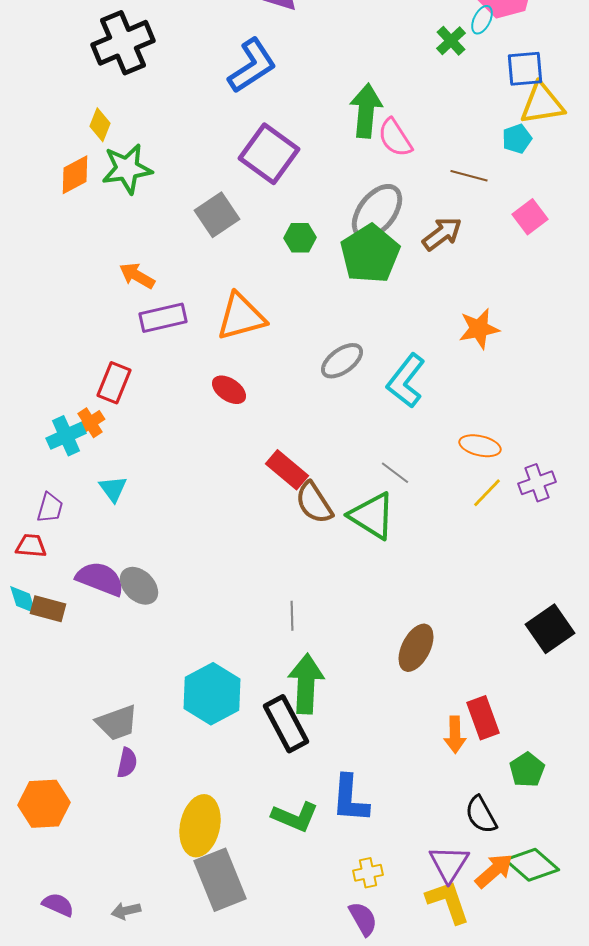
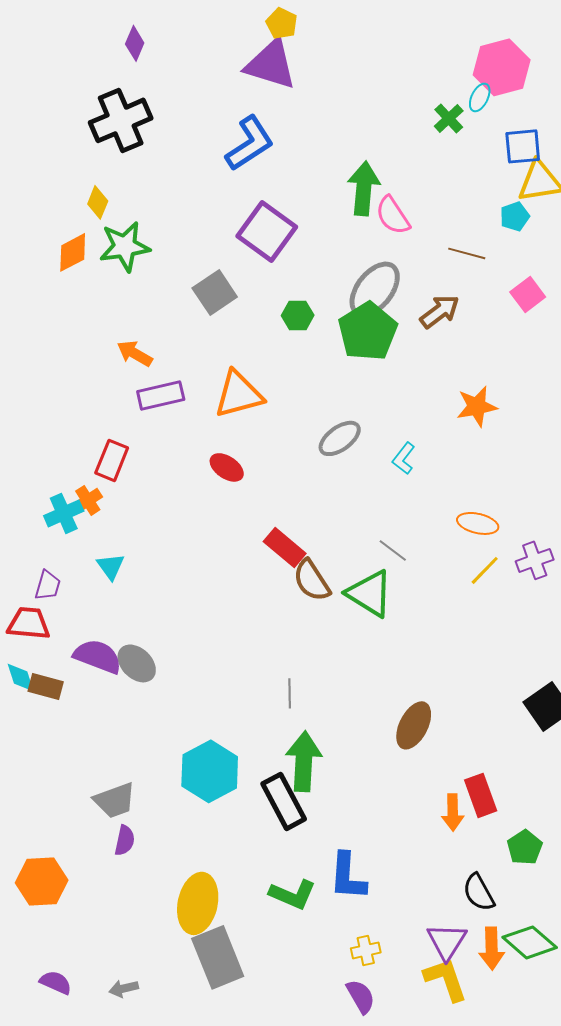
cyan L-shape: (406, 381) -> (404, 458), size x0.6
red trapezoid: (31, 546) -> (29, 623), size x1.4
orange arrow: (494, 871) -> (492, 948), turned 129

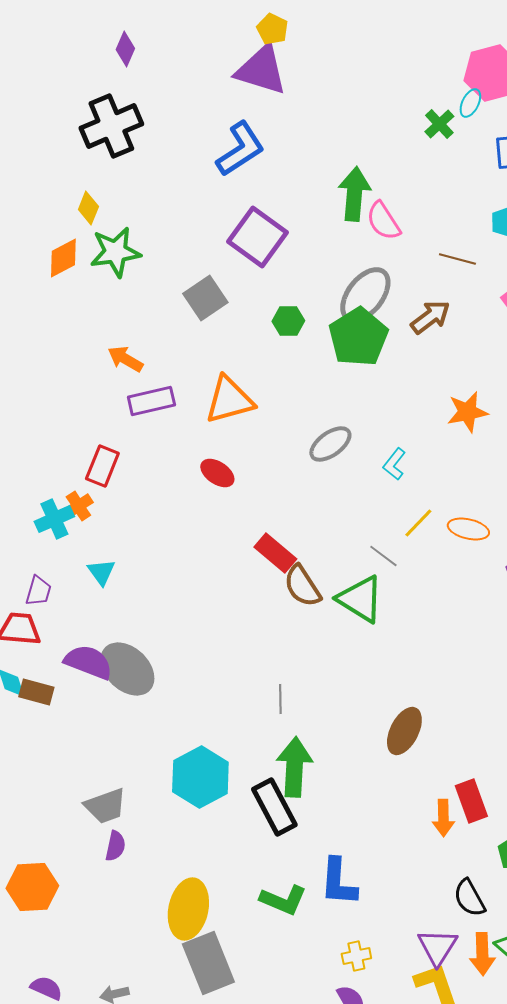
yellow line: (485, 570) -> (418, 523), moved
gray ellipse: (137, 663) -> (127, 669), size x1.4

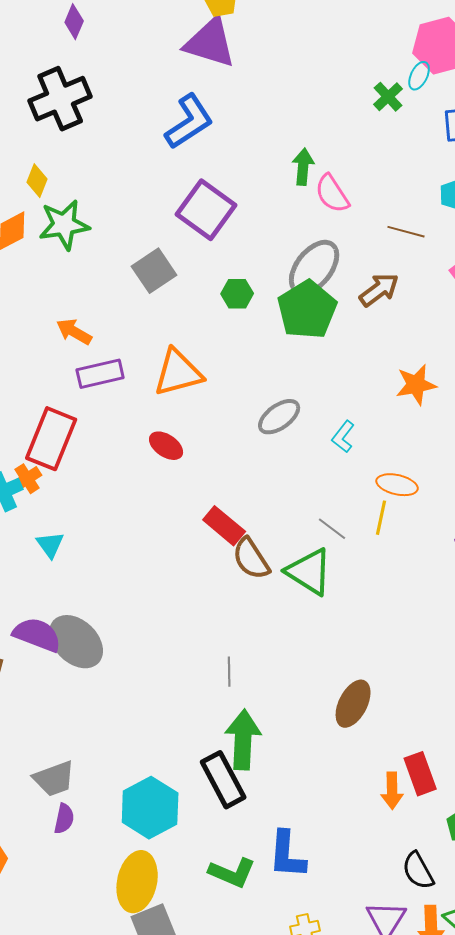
green arrow: (354, 194) -> (303, 167), size x0.7
red rectangle: (102, 466) -> (51, 439), size x1.5
yellow line: (418, 523) -> (381, 518), moved, turned -32
orange ellipse: (468, 529) -> (397, 485), moved
cyan hexagon: (200, 777) -> (150, 808), moved

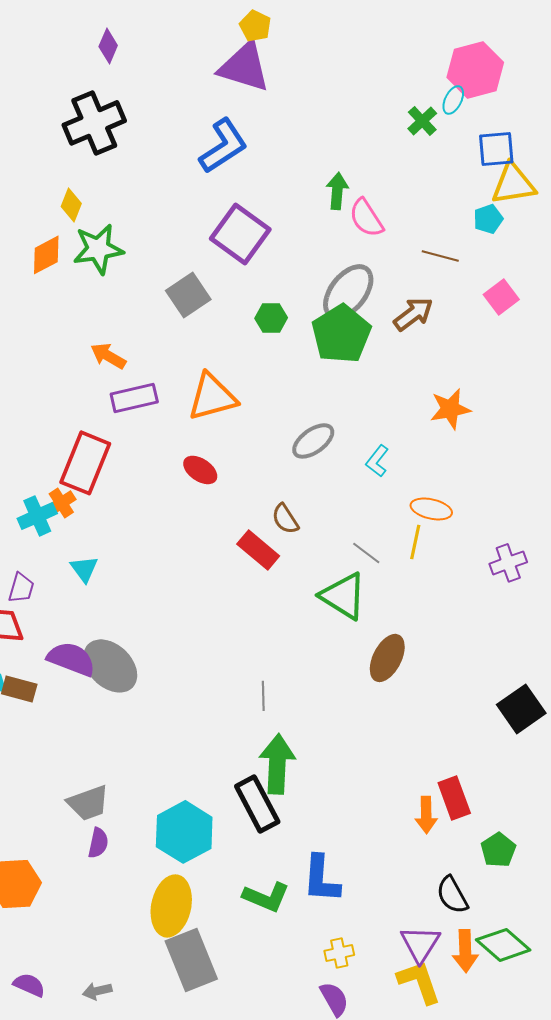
brown semicircle: (251, 559) -> (285, 519), moved, size x0.7
brown ellipse: (353, 704) -> (387, 658), moved

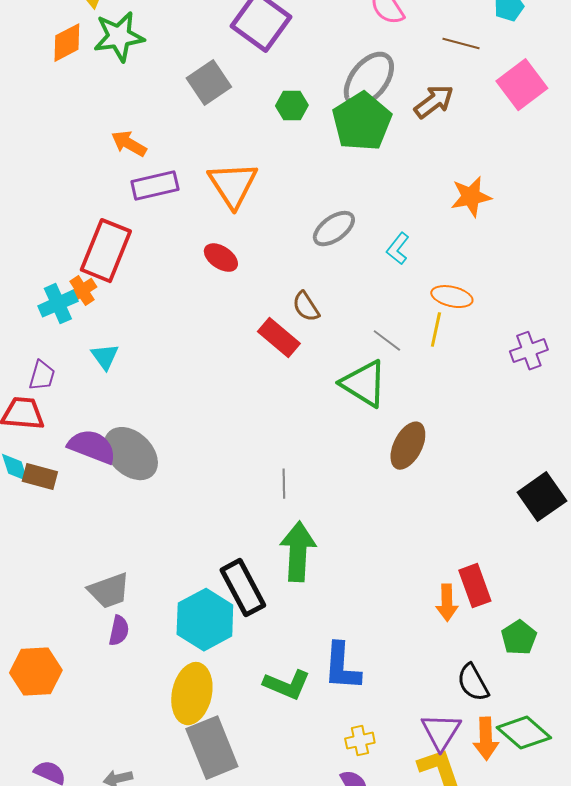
pink square: (501, 297) -> (522, 85), size x1.4
orange triangle: (212, 397) -> (233, 185), turned -48
black rectangle: (257, 804) -> (243, 588), moved

